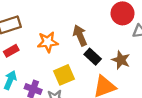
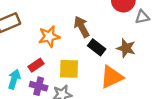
red rectangle: (11, 51) -> (36, 65), moved
yellow square: (64, 75) -> (69, 69), turned 30

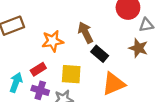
brown star: (126, 48) -> (138, 48), moved

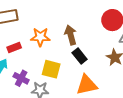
red rectangle: (38, 69) -> (14, 47), moved

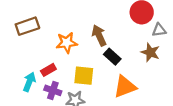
red rectangle: (14, 47) -> (48, 70), moved

